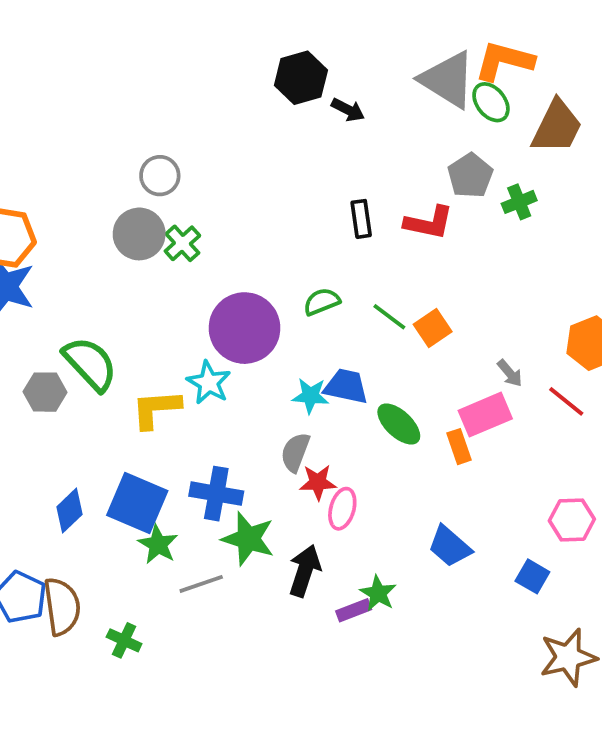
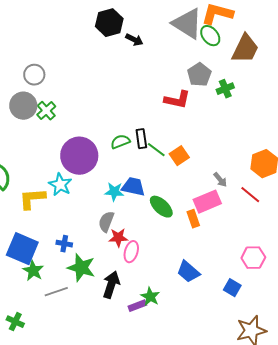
black rectangle: (361, 219) -> (141, 139), moved
blue cross: (216, 494) -> (64, 244), size x0.6

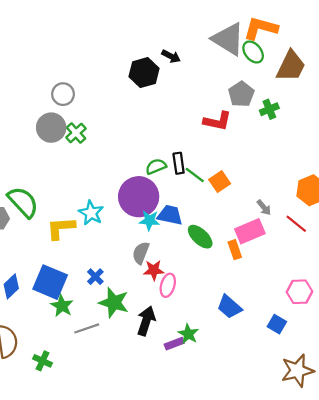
black hexagon: (109, 23) -> (144, 73), moved
purple circle: (79, 156) -> (139, 197), moved
blue cross: (64, 244) -> (95, 277), turned 35

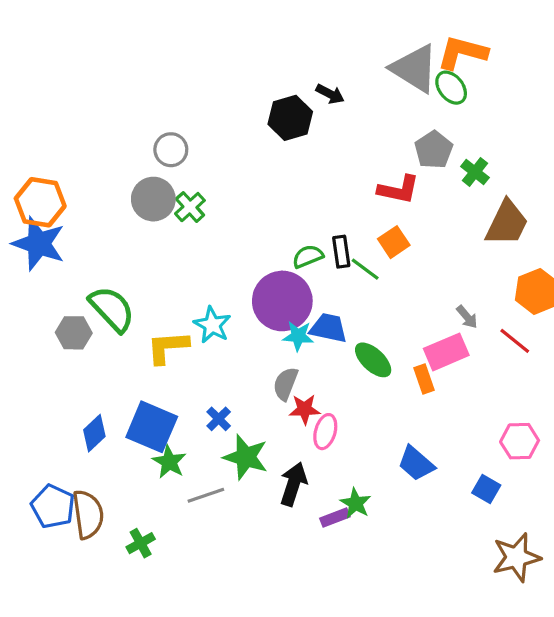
brown trapezoid: (291, 66) -> (507, 223), moved
green cross: (269, 109) -> (475, 172), turned -30
orange square: (220, 182) -> (394, 242), moved
green cross: (42, 361) -> (141, 543), turned 36

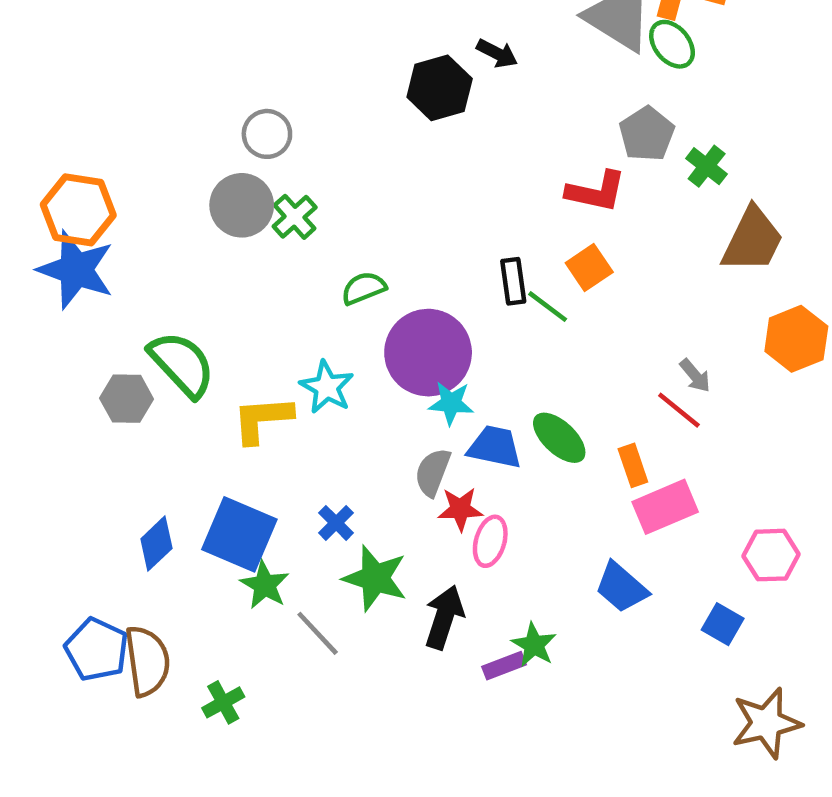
green semicircle: (308, 256) -> (364, 288), moved
blue trapezoid: (328, 328) -> (495, 447), moved
red line: (515, 341) -> (679, 410), moved
pink rectangle: (446, 352) -> (665, 507), moved
gray line: (206, 495) -> (318, 633), turned 66

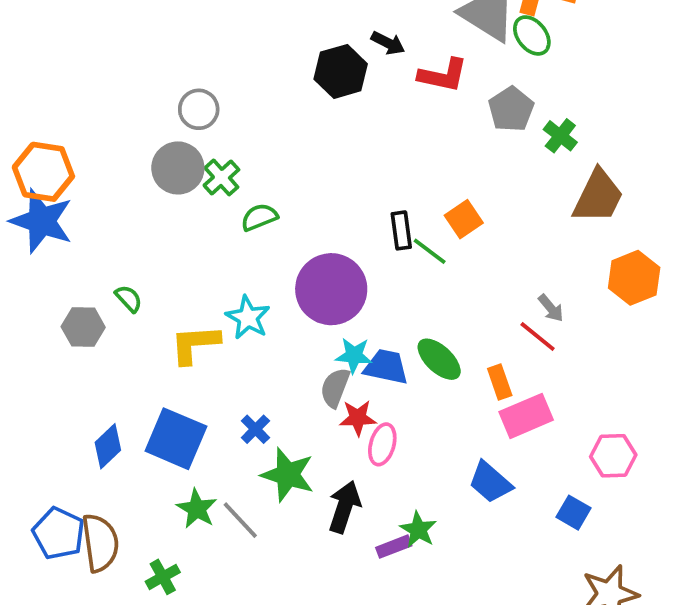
red L-shape: (596, 191) -> (443, 75), moved
green semicircle: (364, 288) -> (259, 217), moved
green semicircle: (182, 364) -> (129, 299), size x0.5
cyan star: (451, 403) -> (354, 355), moved
green star: (265, 585) -> (197, 509), moved

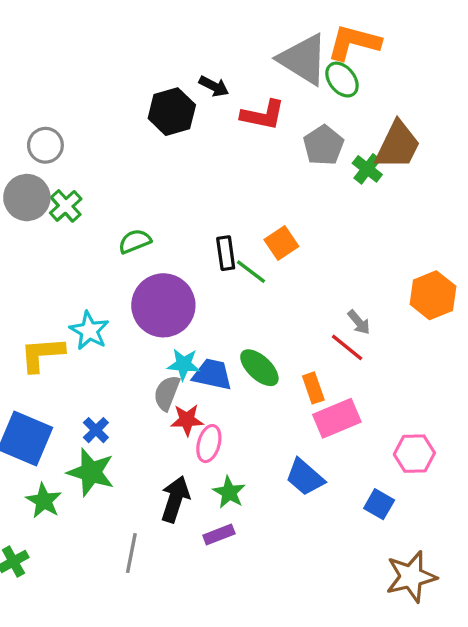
brown trapezoid: (598, 196) -> (398, 145), moved
green semicircle: (259, 217) -> (135, 241), moved
green star: (288, 475) -> (91, 472), moved
gray line: (240, 520) -> (131, 553), moved, turned 54
green star: (418, 530) -> (229, 492), moved

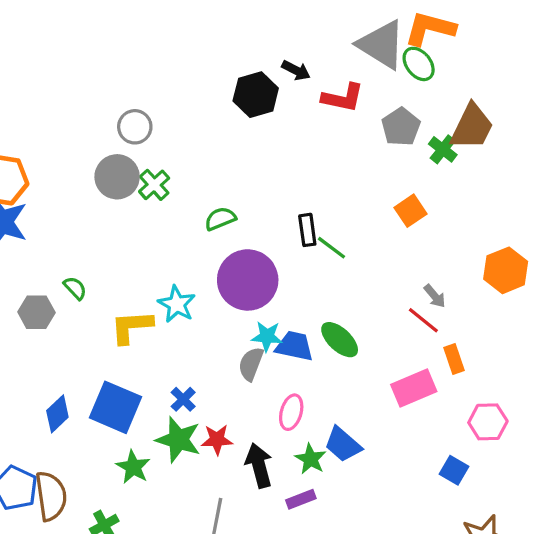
orange square: (281, 243) -> (411, 211), moved
orange rectangle: (313, 388) -> (454, 359), moved
red star: (187, 420) -> (217, 440), moved
blue trapezoid: (305, 477) -> (343, 444), moved
black arrow: (175, 499) -> (259, 465), turned -33

